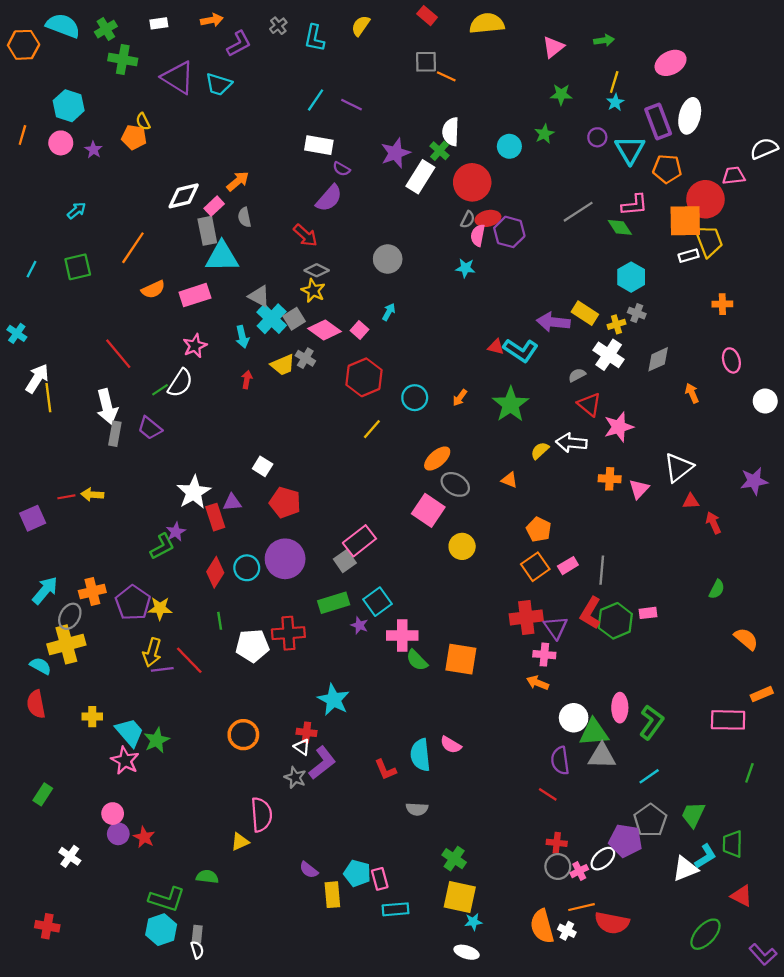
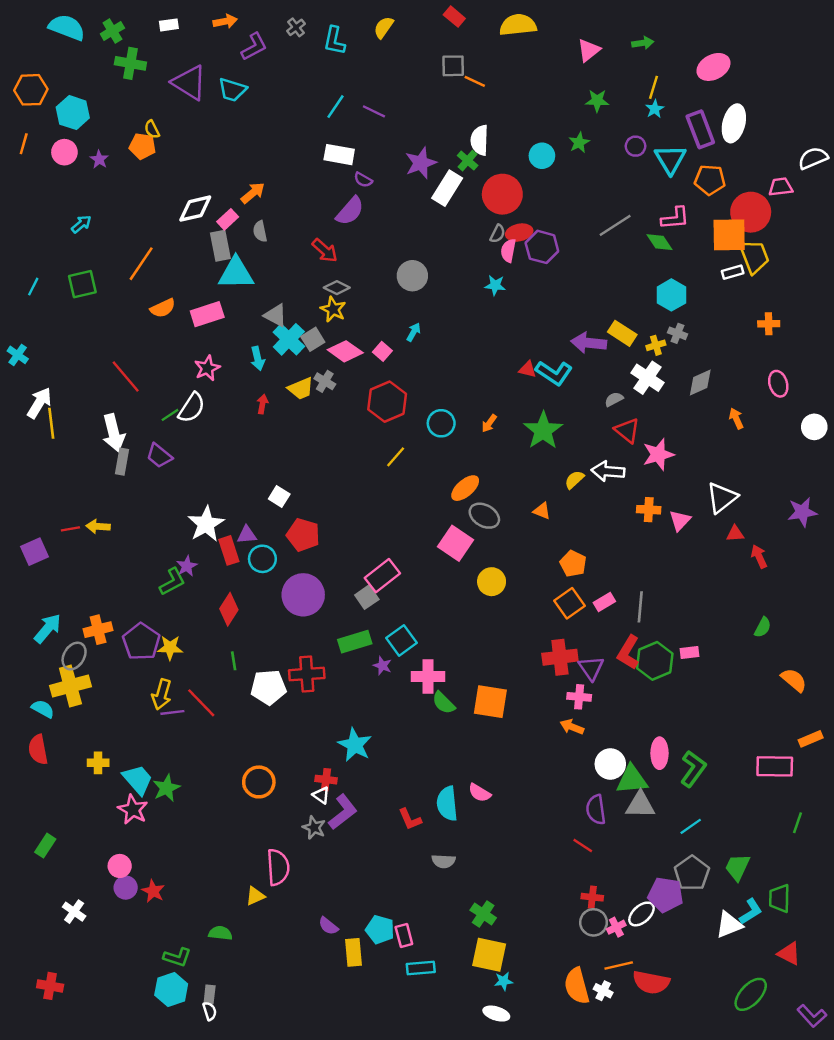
orange hexagon: (24, 45) -> (31, 90), moved
cyan circle: (247, 568) -> (262, 559), moved
green L-shape: (167, 899) -> (177, 957), size x0.7

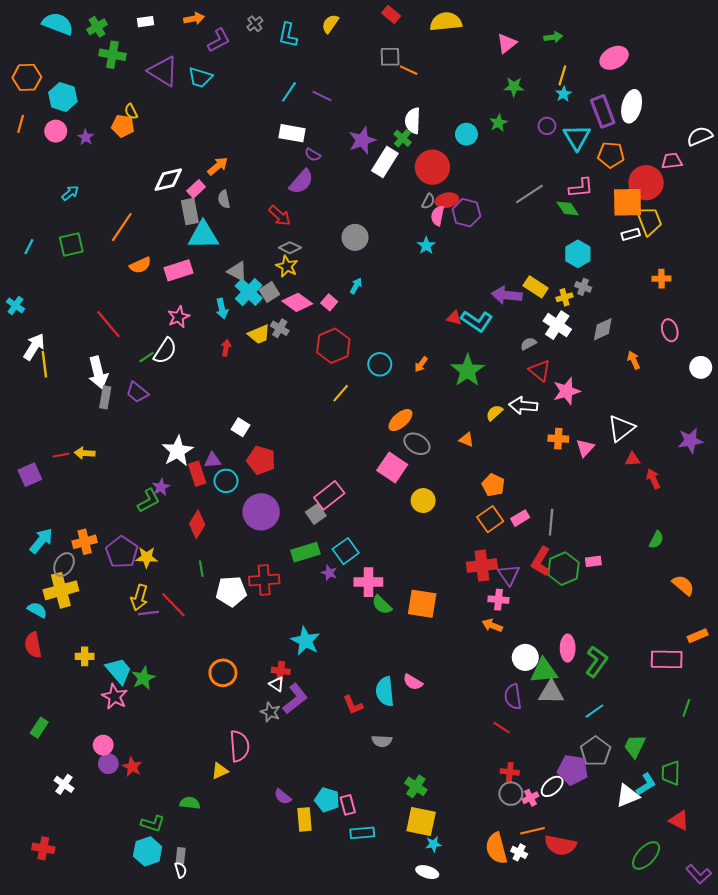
cyan star: (495, 285) -> (426, 246), turned 30

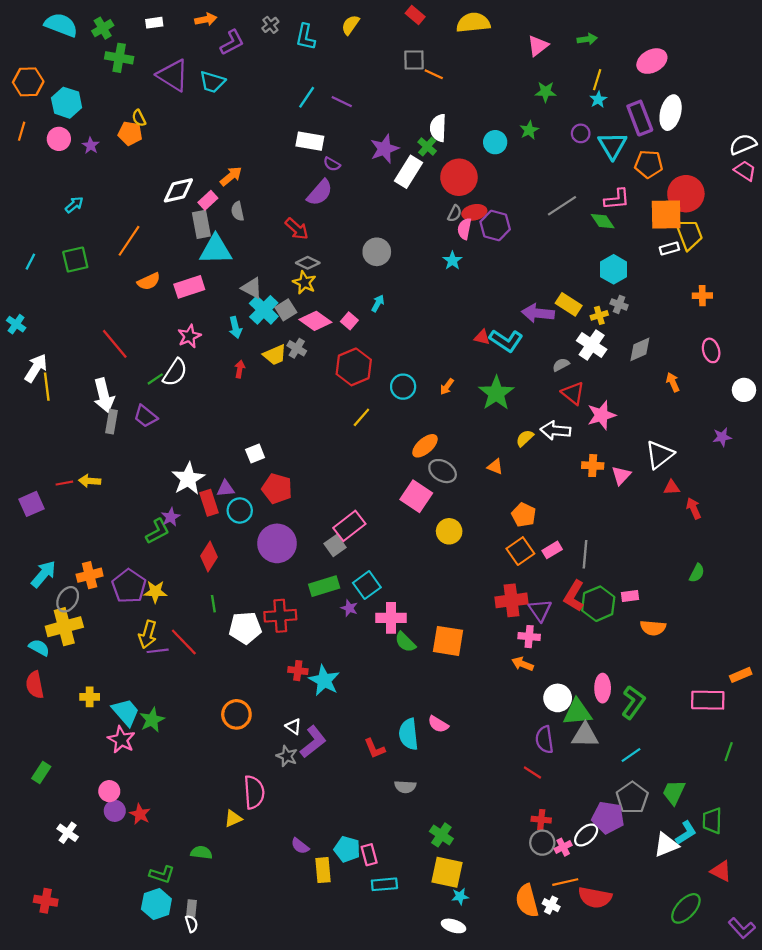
pink trapezoid: (672, 161) -> (745, 171), moved, turned 40
white square: (240, 427) -> (255, 453), turned 36
purple star: (690, 441) -> (722, 437), moved, size x0.7
orange semicircle: (683, 585) -> (653, 628), moved, turned 145
red cross: (281, 671) -> (298, 671), moved

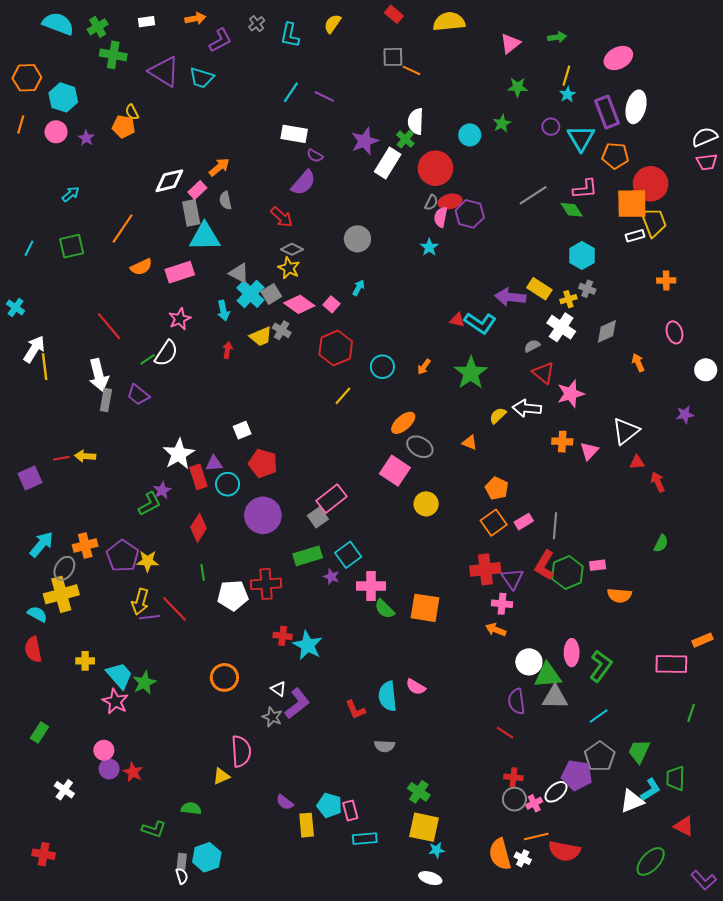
pink trapezoid: (745, 171) -> (707, 162), turned 140
cyan hexagon: (156, 904) -> (207, 857), moved

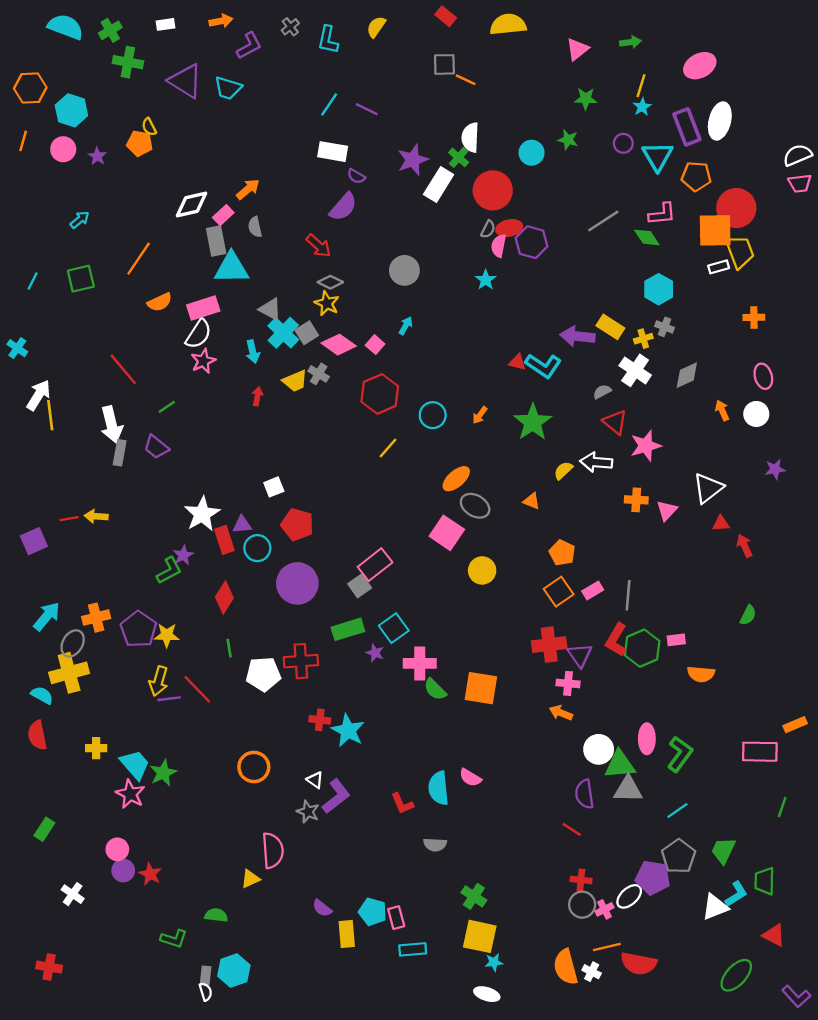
green star: (502, 123) -> (568, 140), turned -30
white semicircle: (166, 353) -> (199, 334), moved
white circle: (706, 370) -> (756, 414), moved

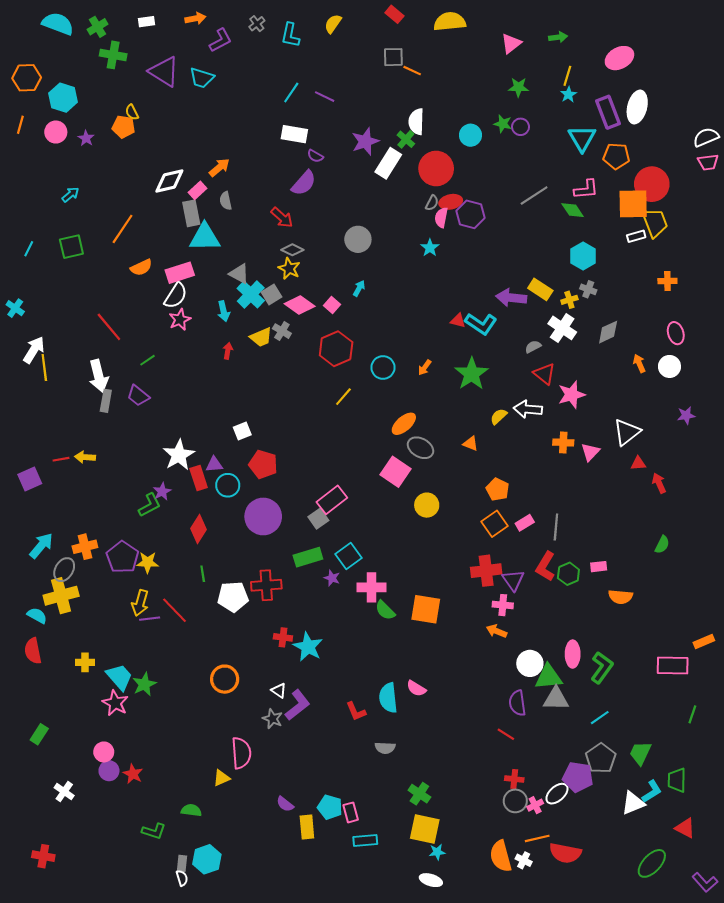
purple circle: (623, 143) -> (521, 127), moved
green hexagon: (642, 648) -> (568, 574), size x0.7

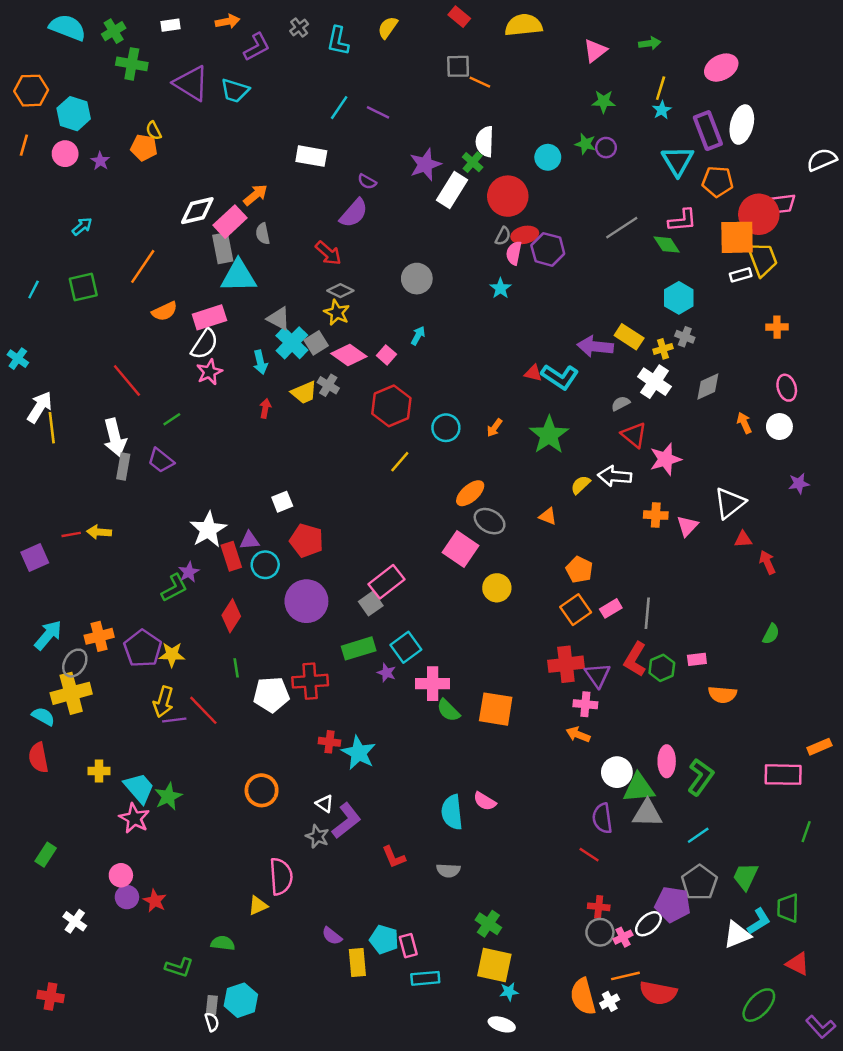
white rectangle: (294, 134) -> (311, 156), moved
pink trapezoid: (708, 162) -> (783, 203), moved
pink rectangle: (198, 190) -> (230, 222), size x1.5
red L-shape: (356, 711) -> (394, 857), moved
white cross: (524, 860) -> (610, 1001), turned 35

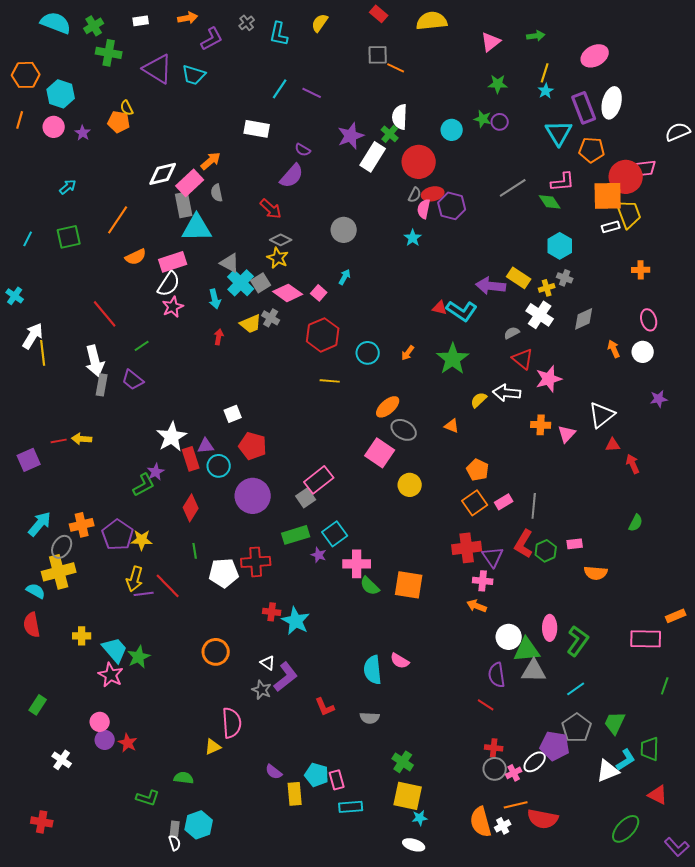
yellow line: (400, 462) -> (330, 381), turned 54

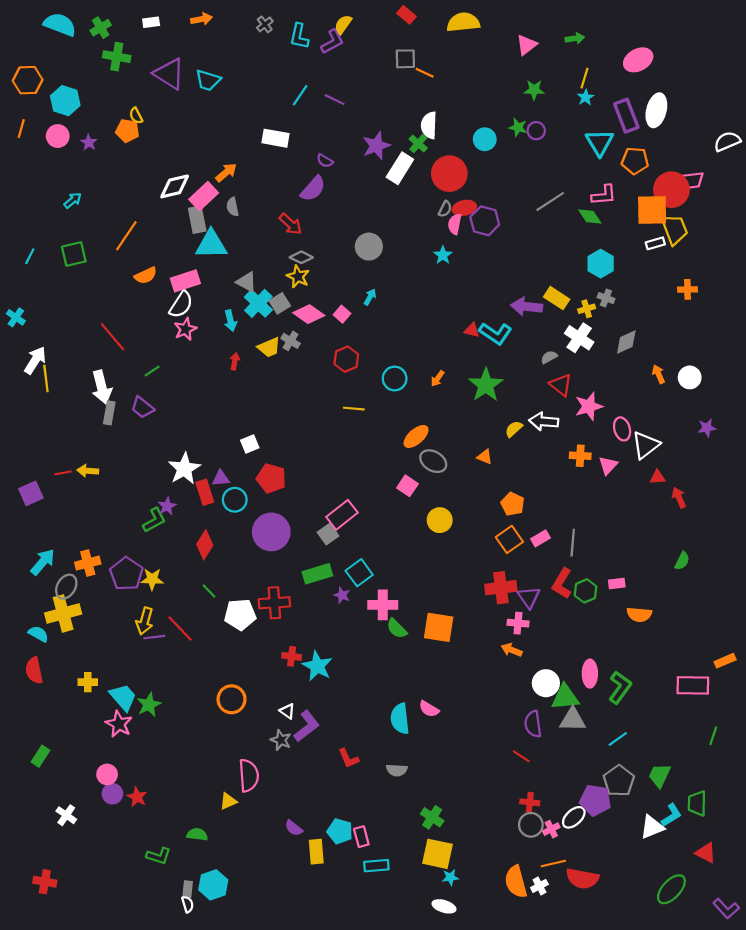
purple L-shape: (212, 39) -> (332, 42), moved
pink ellipse: (649, 320) -> (622, 429), moved
red hexagon: (323, 335) -> (346, 359), size x0.7
pink square: (380, 453) -> (407, 486), size x0.7
green line: (195, 551) -> (209, 591), turned -35

